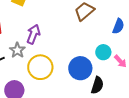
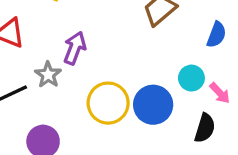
yellow circle: (40, 67) -> (108, 103), moved
black semicircle: (97, 85) -> (205, 128), moved

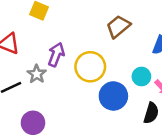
yellow circle: (108, 103) -> (90, 67), moved

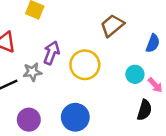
gray star: (37, 74) -> (32, 72), turned 30
blue circle: (113, 96) -> (75, 117), moved

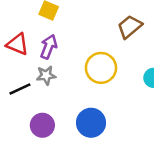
purple arrow: (51, 53) -> (49, 47), moved

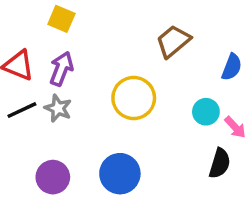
gray star: (46, 75) -> (58, 108), turned 30
black line: (20, 89) -> (22, 110), moved

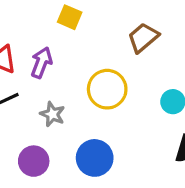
yellow square: (61, 19) -> (70, 17), moved
gray star: (58, 108) -> (52, 114), moved

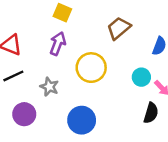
purple arrow: (41, 63) -> (58, 44), moved
purple circle: (34, 161) -> (24, 114), moved

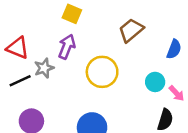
gray star: (49, 87) -> (44, 68), moved, turned 30

